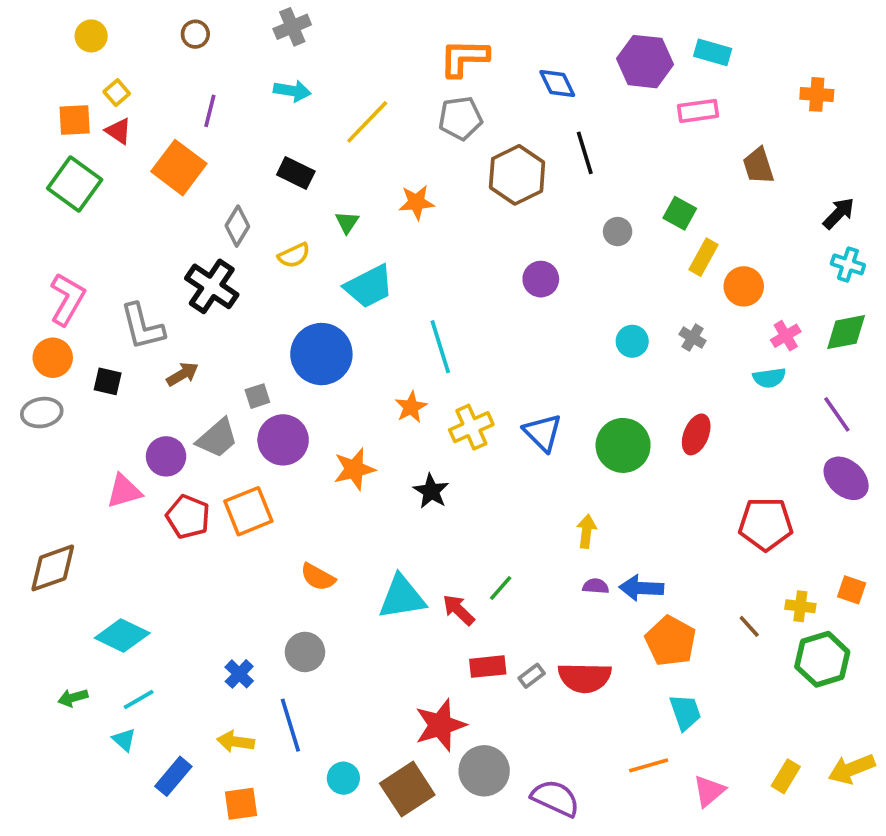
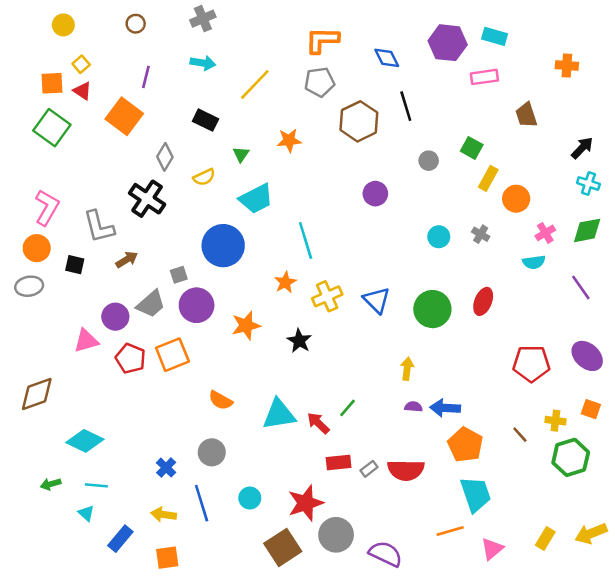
purple ellipse: (846, 478) -> (587, 356), moved
cyan line: (139, 700) -> (96, 485), turned 35
cyan trapezoid: (685, 712) -> (476, 494), size x1.4
cyan circle: (343, 778) -> (250, 498), moved

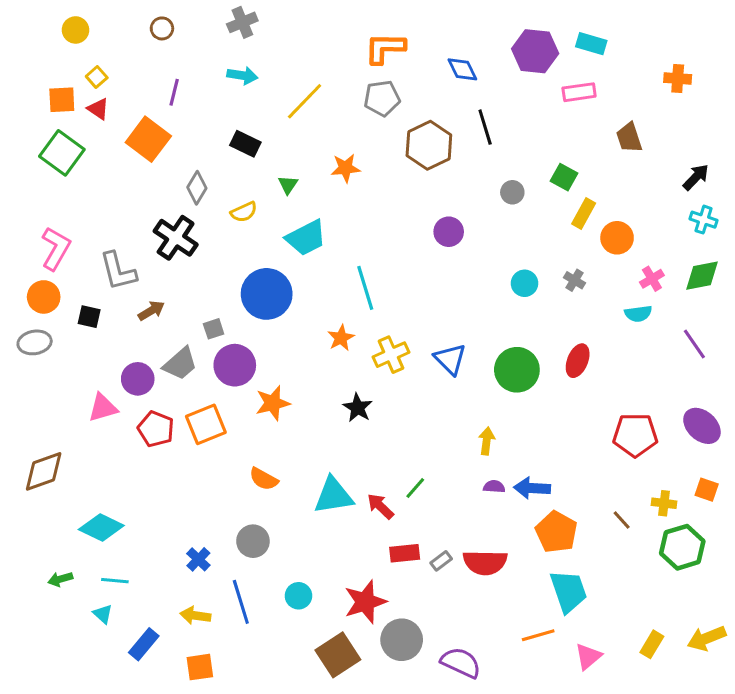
orange star: (246, 326) -> (273, 403), moved

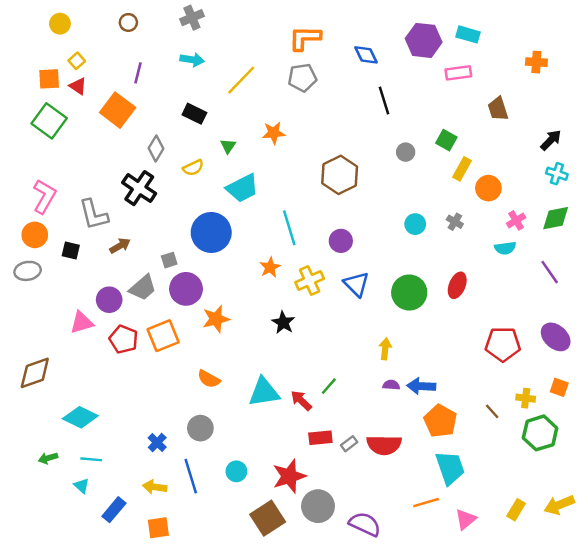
brown hexagon: (429, 145) -> (340, 175), moved
purple circle: (449, 232) -> (341, 241), moved

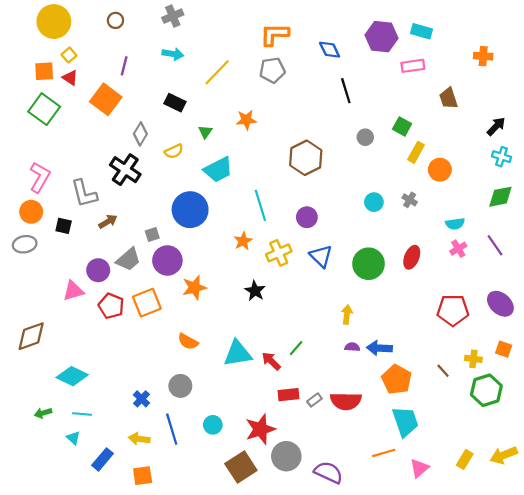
yellow circle: (60, 24) -> (54, 22), size x1.8
pink cross: (516, 220) -> (458, 249), moved

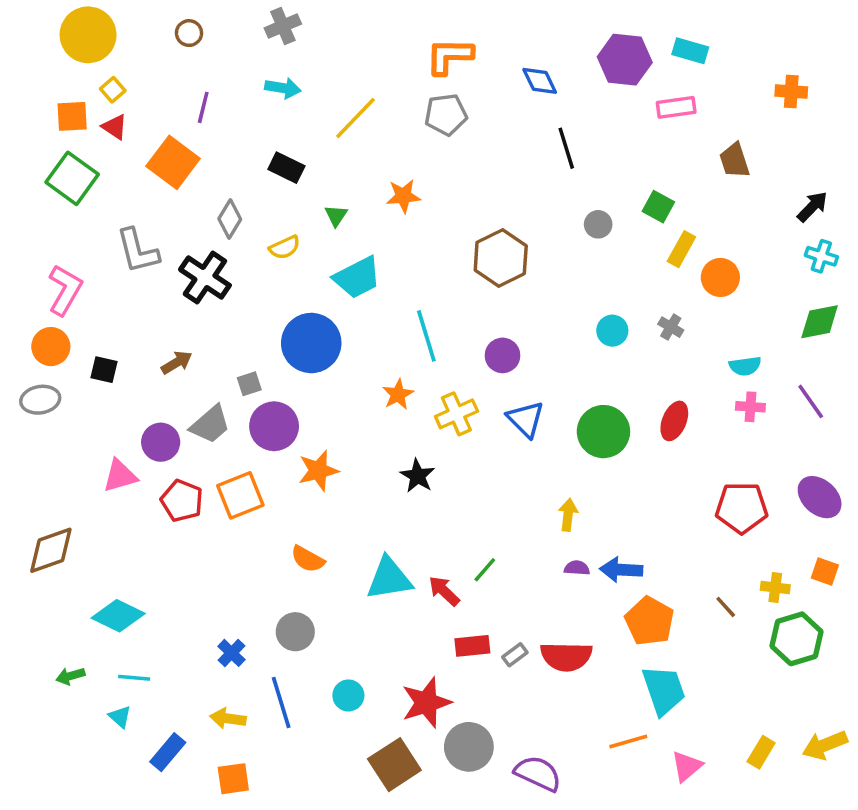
gray L-shape: (84, 193) -> (138, 251), moved
pink cross: (458, 249) -> (750, 407), turned 35

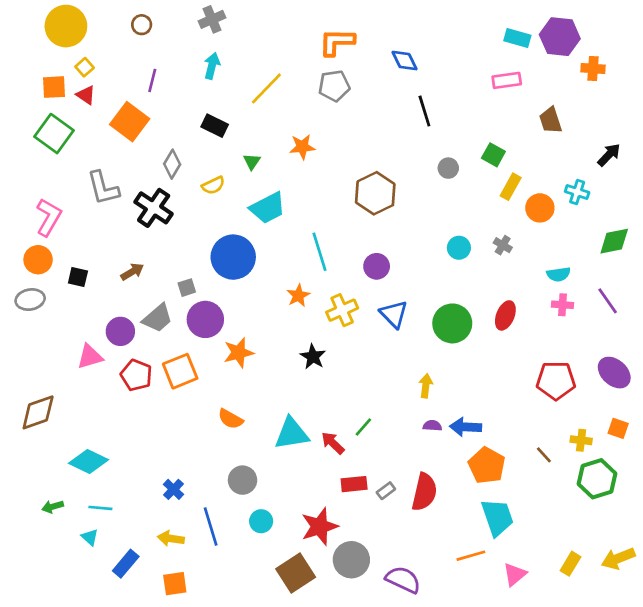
purple hexagon: (625, 60) -> (560, 37), moved
cyan arrow: (283, 88) -> (212, 66), turned -85
cyan cross: (821, 256) -> (577, 192), moved
gray circle: (295, 632) -> (243, 480), moved
red semicircle: (566, 657) -> (424, 492), turned -78

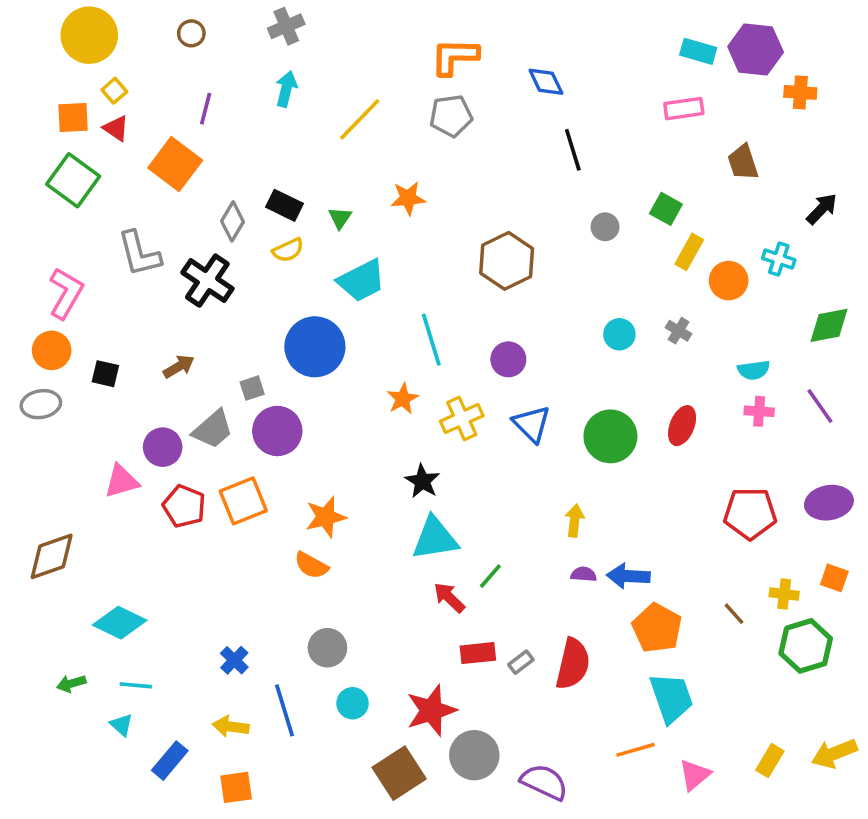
black rectangle: (215, 126) -> (284, 205), moved
orange star: (239, 353) -> (326, 517), moved
purple ellipse: (614, 373) -> (829, 503), turned -52
cyan triangle: (292, 434) -> (435, 538), moved

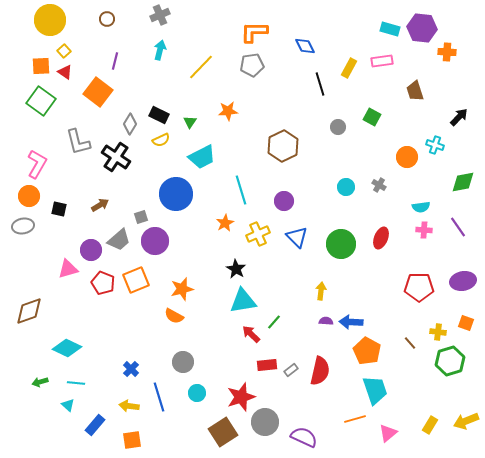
yellow rectangle: (689, 252) -> (349, 68), moved

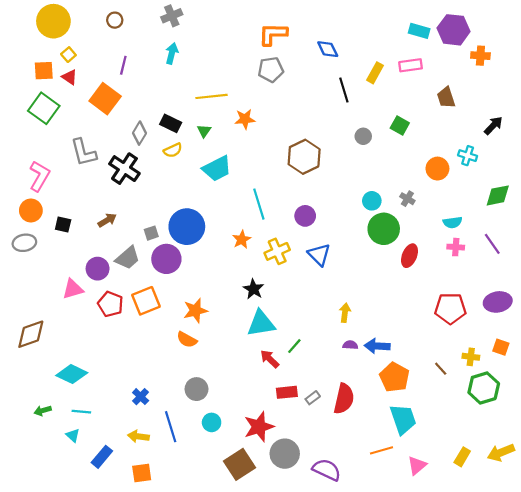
yellow line: (201, 67) -> (212, 96), moved, turned 40
blue circle: (176, 194) -> (187, 227), moved
green circle: (341, 244) -> (384, 229), moved

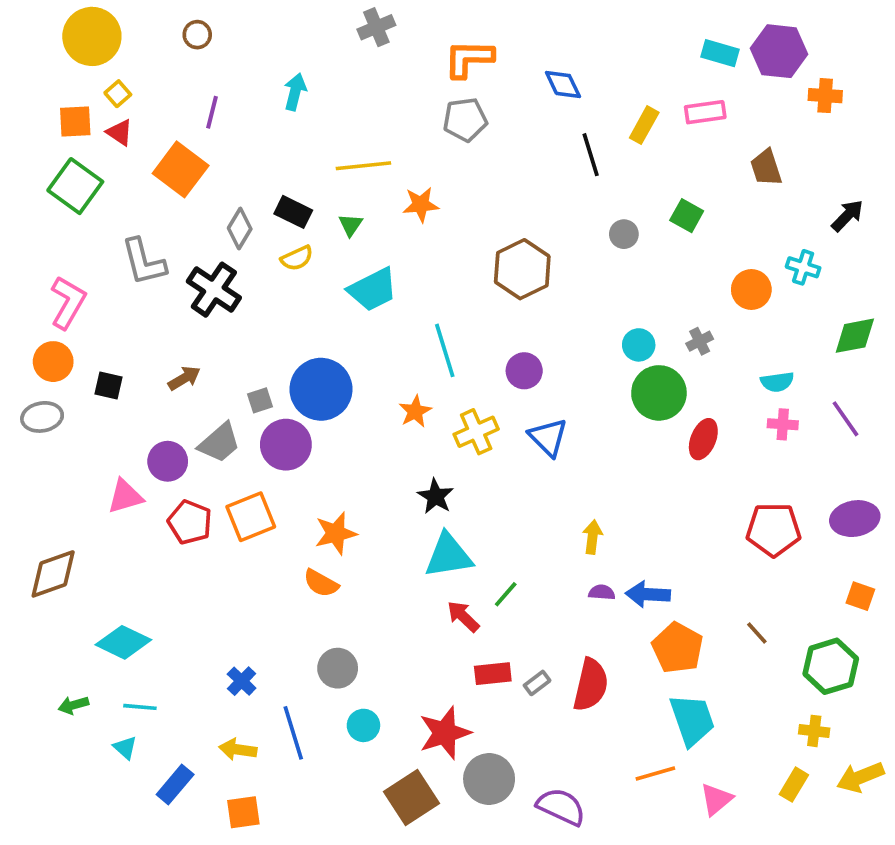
gray cross: (172, 16) -> (376, 27), moved
gray cross: (407, 199) -> (700, 341), turned 32
yellow cross: (471, 357) -> (814, 731), moved

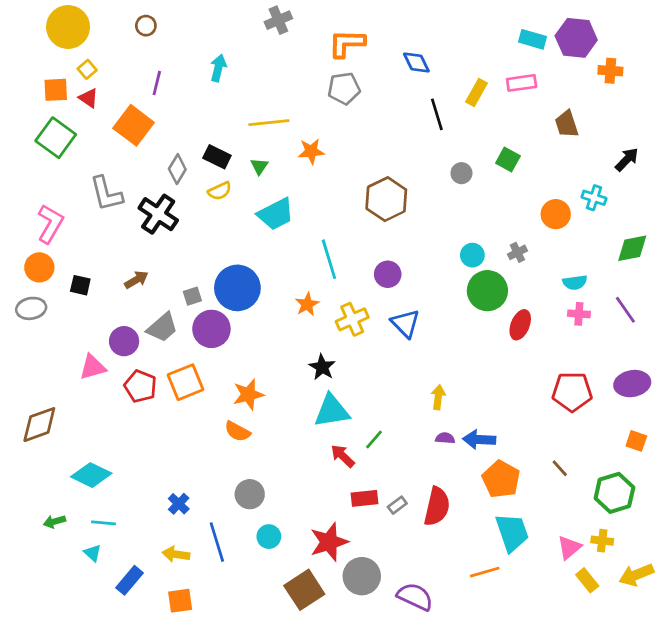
yellow rectangle: (794, 785) -> (587, 580), turned -70
pink triangle: (716, 799) -> (569, 547), moved

